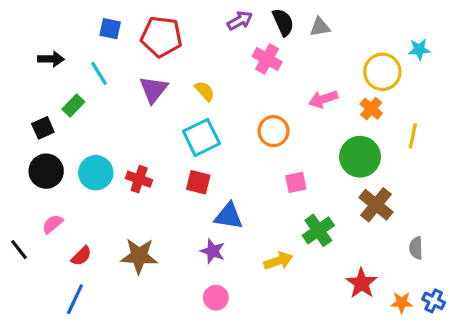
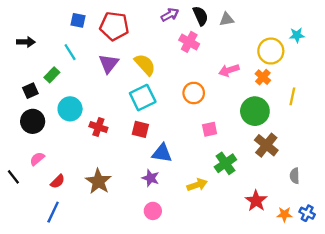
black arrow: (51, 59) -> (26, 42), moved
yellow semicircle: (205, 91) -> (145, 65), size x1.5
cyan circle: (96, 173) -> (70, 109), moved
brown star: (139, 256) -> (98, 181), turned 30

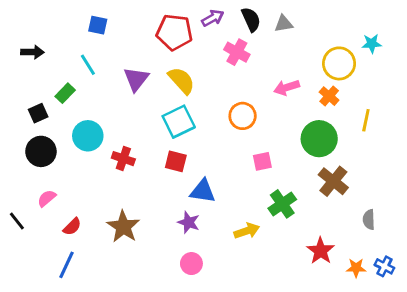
red pentagon: (114, 26) -> (174, 32), moved

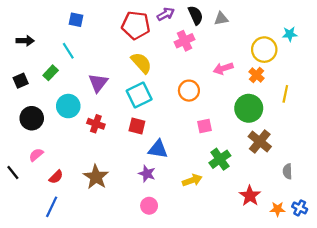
pink cross: (237, 52) -> (185, 41), turned 36
purple triangle: (136, 79) -> (98, 83), moved
black square: (38, 113) -> (21, 81), moved

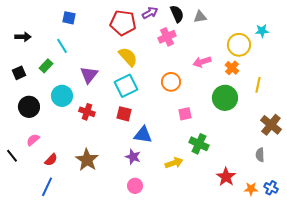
brown cross: (260, 141) -> (271, 125), moved
green cross: (220, 159) -> (199, 144), turned -30

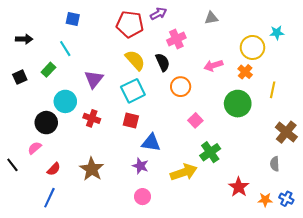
black semicircle: (177, 14) -> (163, 62), moved
black circle: (29, 107) -> (46, 123), moved
pink square: (185, 114) -> (195, 120), turned -32
green cross: (199, 144) -> (210, 152), turned 30
yellow arrow: (174, 163) -> (184, 172), size x1.4

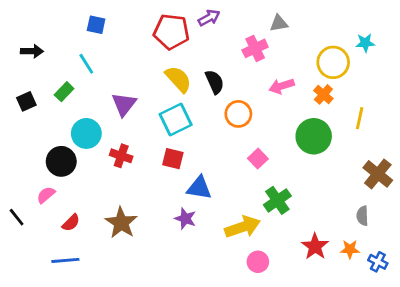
pink cross: (176, 39) -> (255, 48), moved
pink circle: (143, 197) -> (258, 262), moved
blue line: (49, 198) -> (65, 260), turned 60
orange star: (265, 200) -> (350, 249), moved

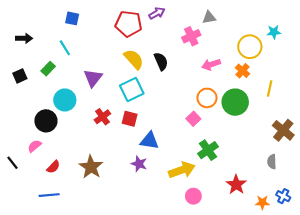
orange circle: (238, 114) -> (207, 98), moved
red cross: (121, 156) -> (102, 117), moved, turned 35
orange star: (350, 249) -> (262, 202), moved

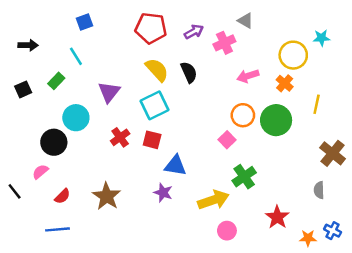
purple arrow: (157, 13) -> (194, 32), moved
gray triangle: (209, 17) -> (245, 21), turned 40
blue square: (72, 18) -> (85, 22), turned -32

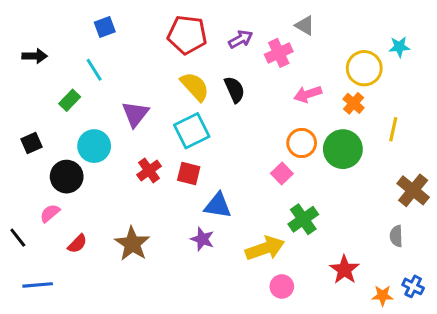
black square: (23, 89) -> (32, 143), moved
blue line: (58, 229) -> (38, 285), moved

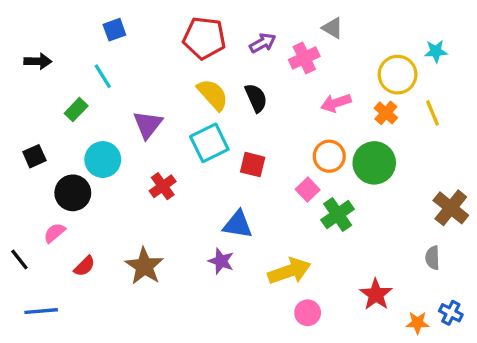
yellow line: (393, 129) -> (433, 113), moved, turned -35
red square: (189, 174) -> (253, 165), moved
green cross: (303, 219) -> (338, 215), moved

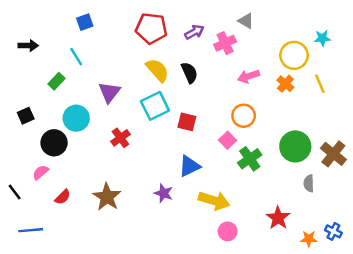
green circle: (374, 163) -> (295, 146), moved
blue triangle: (238, 224) -> (189, 166), moved, turned -35
gray semicircle: (433, 258) -> (309, 183), moved
yellow arrow: (289, 271) -> (214, 201), turned 36

